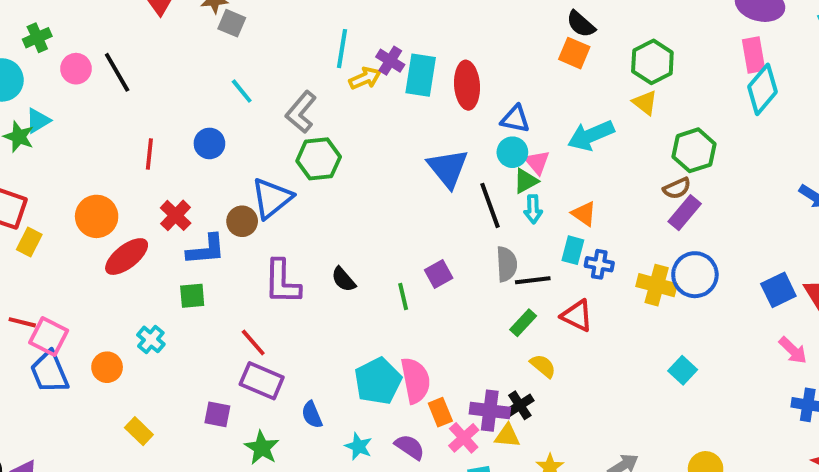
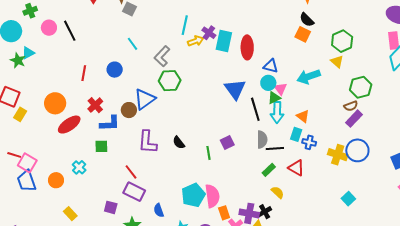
cyan arrow: (533, 209) -> (277, 112), size x1.5

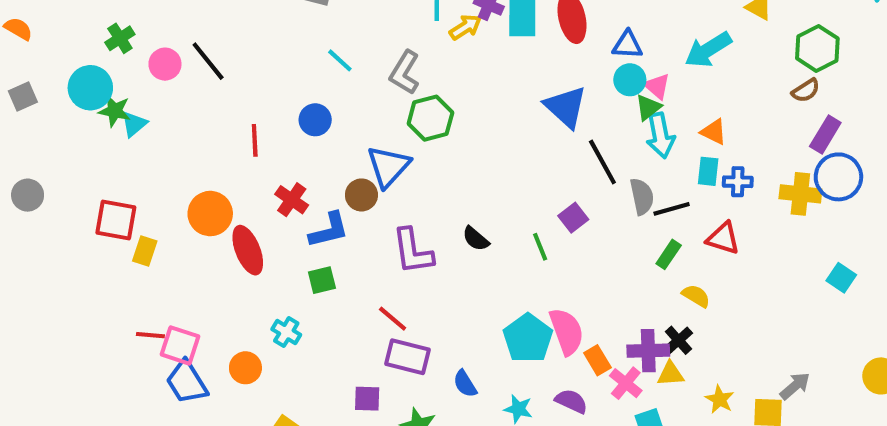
green star: (18, 60) -> (115, 111), moved
black line: (255, 109) -> (602, 162), moved
purple rectangle: (354, 119) -> (825, 134), moved
red ellipse: (69, 125) -> (248, 250), turned -65

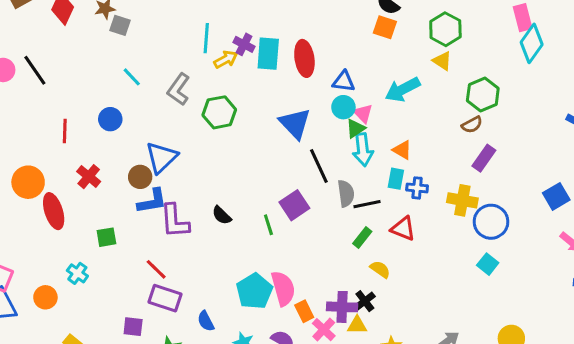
green hexagon: (430, 118) -> (219, 112), moved
blue circle: (838, 177) -> (491, 222), moved
purple square: (573, 218) -> (294, 205), size x1.4
blue L-shape: (329, 230) -> (152, 201), moved

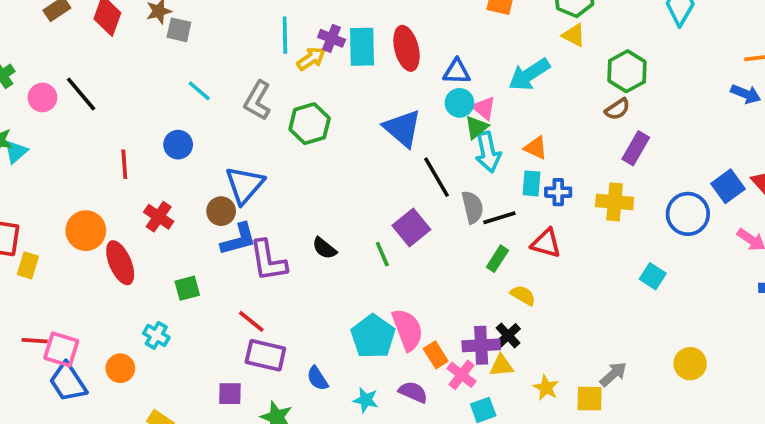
blue circle: (491, 222) -> (688, 214), moved

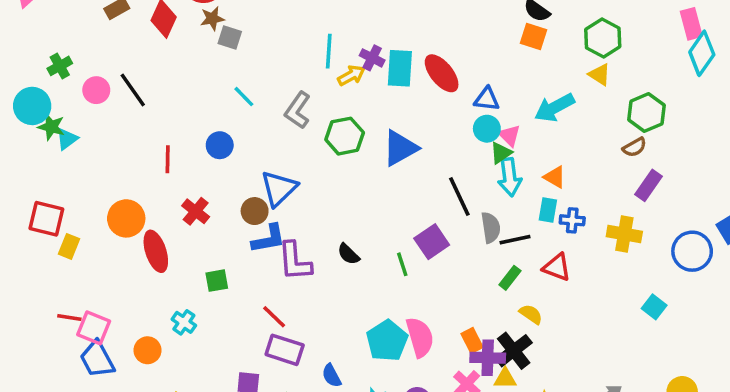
red ellipse: (406, 48) -> (442, 73), turned -30
blue triangle: (403, 128) -> (400, 148), moved, turned 45
black cross: (508, 335) -> (514, 351), size x1.5
orange rectangle: (436, 355) -> (472, 340), moved

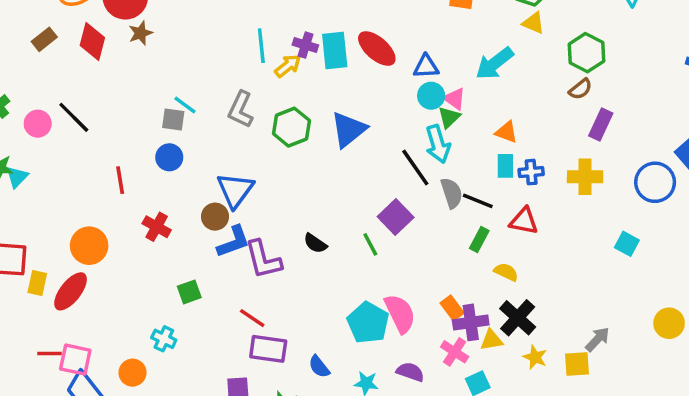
gray square: (230, 38) -> (173, 119), moved
cyan arrow: (510, 177) -> (438, 144), moved
black line: (515, 240) -> (478, 201), turned 44
red ellipse: (156, 251) -> (71, 291), moved, turned 66
black cross: (514, 351) -> (518, 318), moved

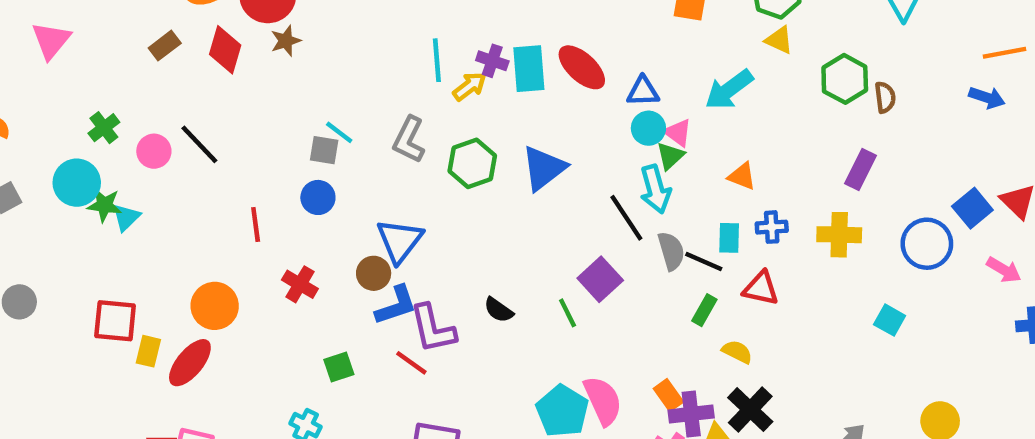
brown semicircle: (580, 89) -> (885, 97), moved, turned -60
cyan rectangle: (505, 166) -> (729, 238), moved
red line: (252, 318) -> (411, 363), moved

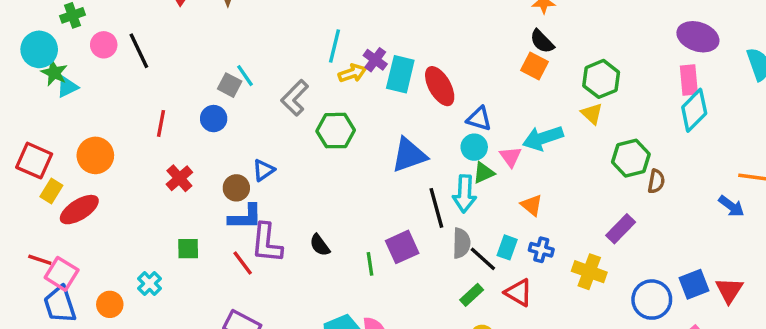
pink triangle: (678, 133) -> (510, 157), moved
blue triangle: (544, 168) -> (409, 155), moved
blue triangle: (400, 241) -> (263, 170), size x0.6
orange circle: (215, 306) -> (95, 155), moved

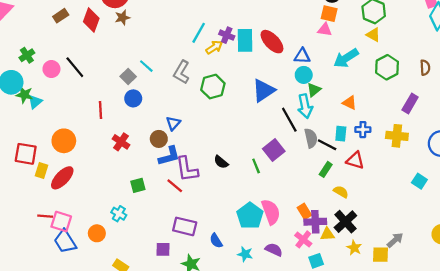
cyan line: (334, 46) -> (199, 33), turned 30
gray square: (230, 85) -> (128, 76), moved, turned 32
pink triangle: (510, 157) -> (325, 30), moved, turned -32
green hexagon: (631, 158) -> (387, 67), moved

